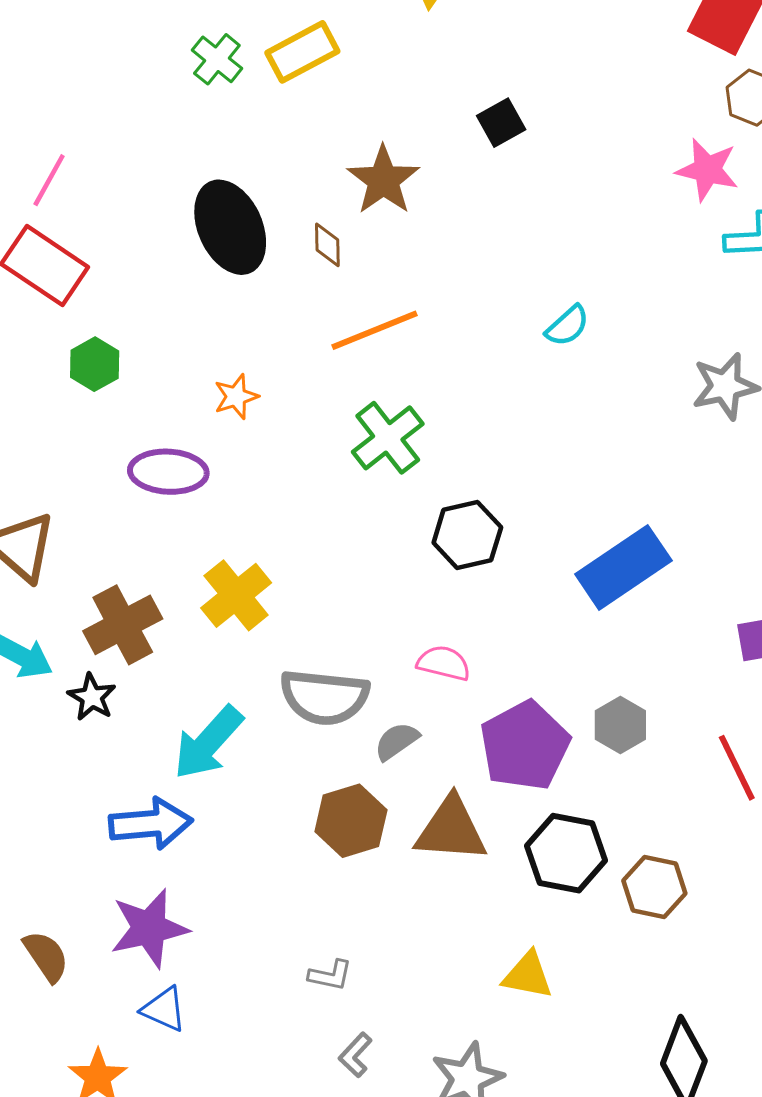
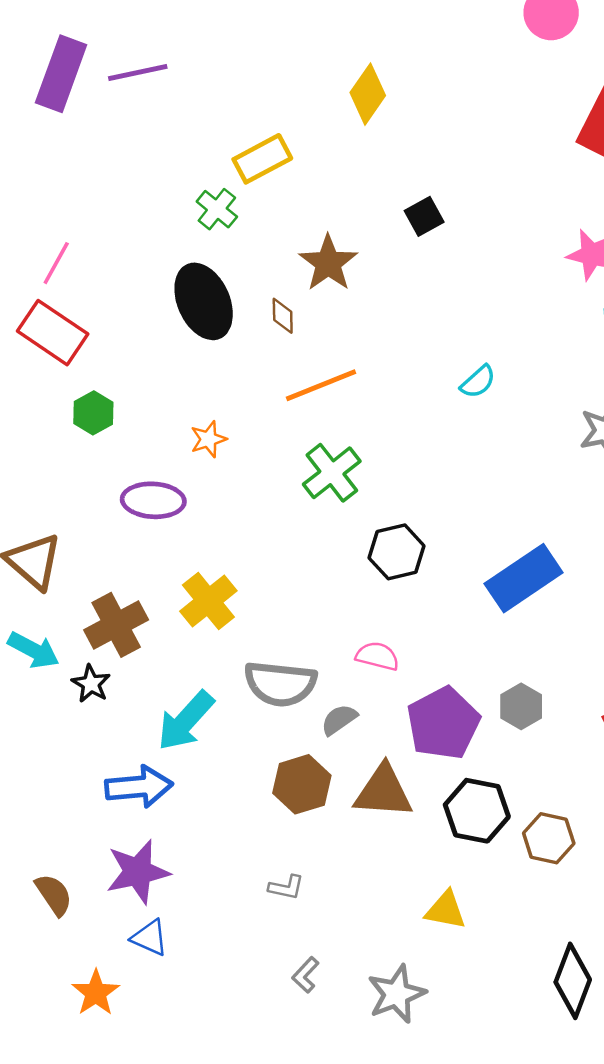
green cross: (217, 59) -> (217, 209), moved
gray L-shape: (330, 975) -> (286, 887), moved

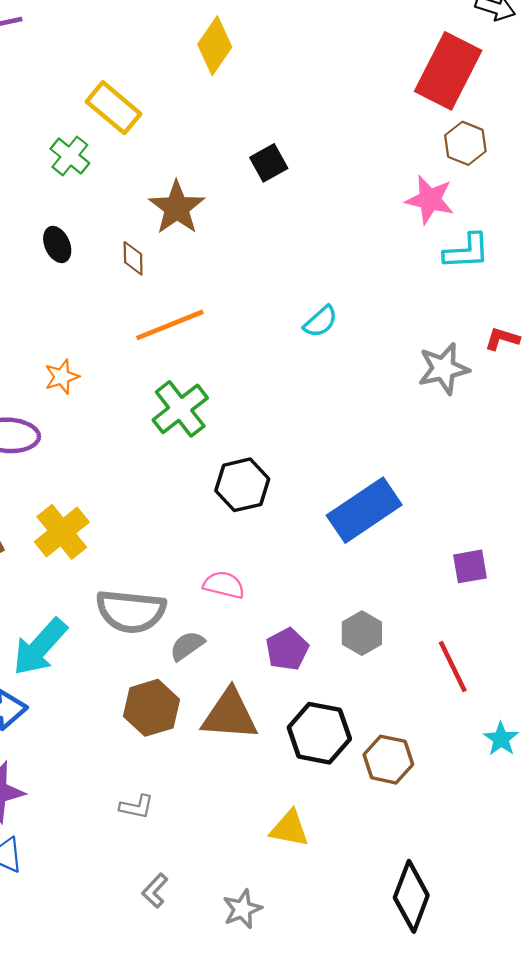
yellow rectangle: (262, 159) -> (114, 108), turned 68
black ellipse: (204, 301) -> (57, 244), size x0.5
purple pentagon: (443, 723) -> (287, 649), size x0.6
gray star: (397, 994) -> (242, 909), size x0.7

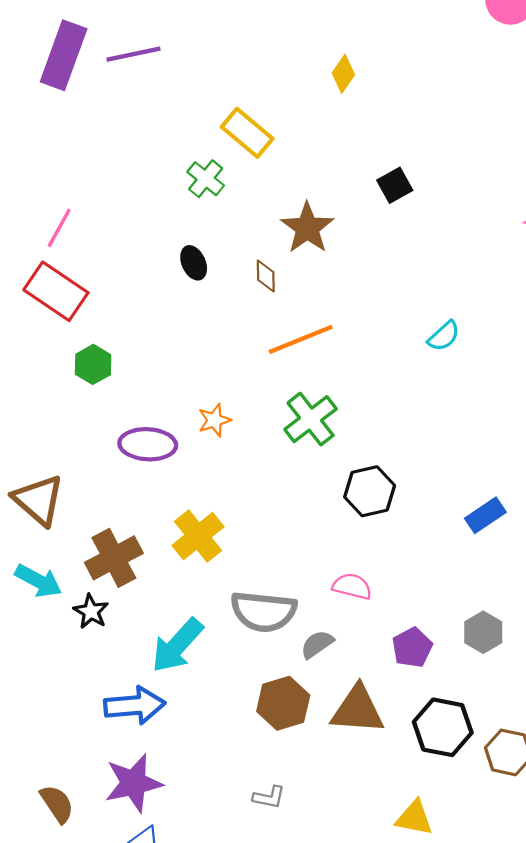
yellow diamond: (215, 46) -> (343, 74), size x0.7
orange star: (62, 377) -> (214, 420), moved
blue rectangle: (364, 510) -> (485, 515), size x0.6

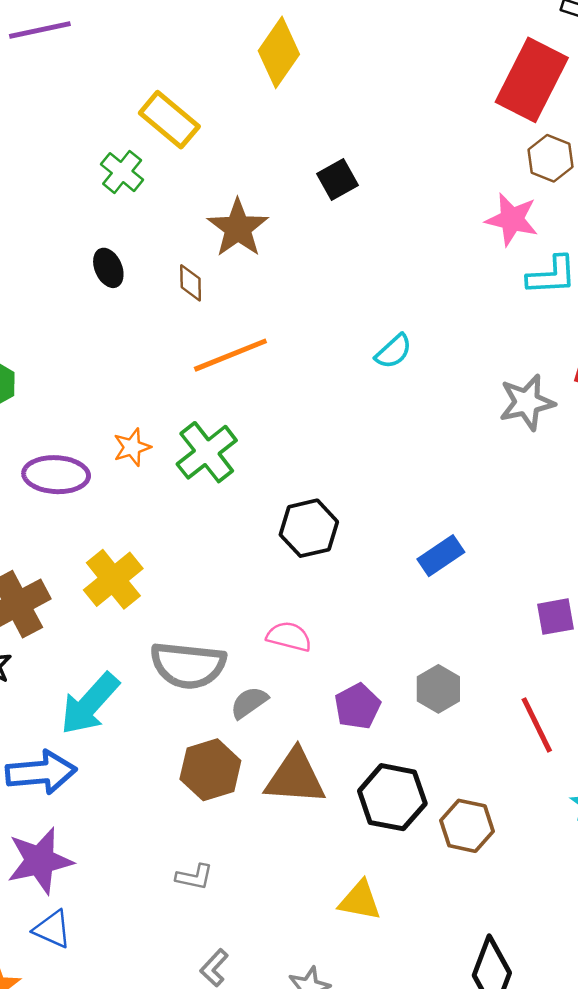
yellow diamond: (343, 74) -> (279, 52), size x1.6
green cross: (311, 419) -> (207, 452), moved

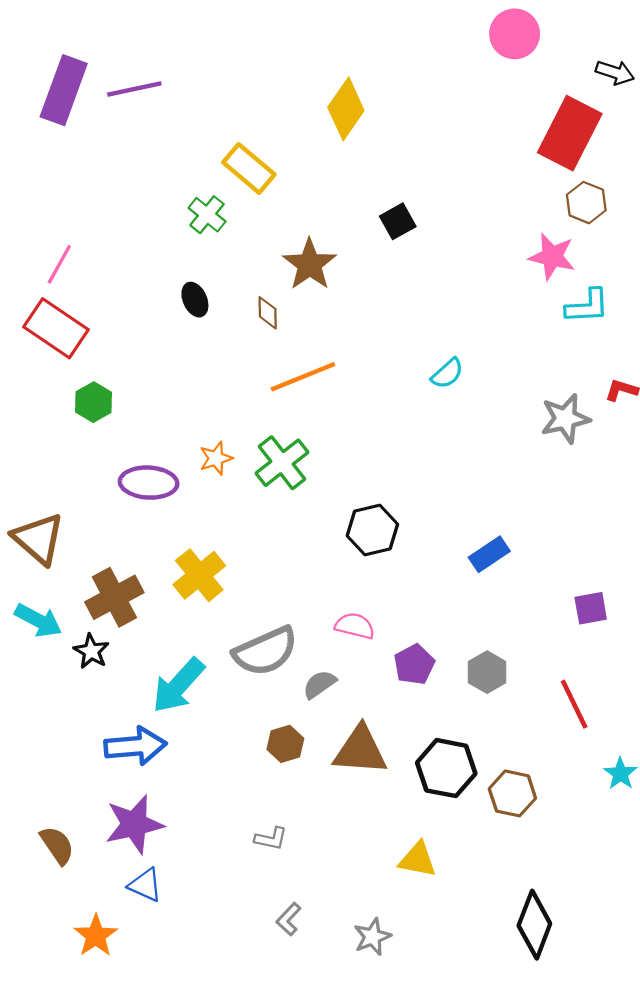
gray semicircle: (188, 665) -> (265, 651), turned -30
purple pentagon: (357, 706) -> (414, 664), moved
brown hexagon: (210, 770) -> (285, 744), size x0.7

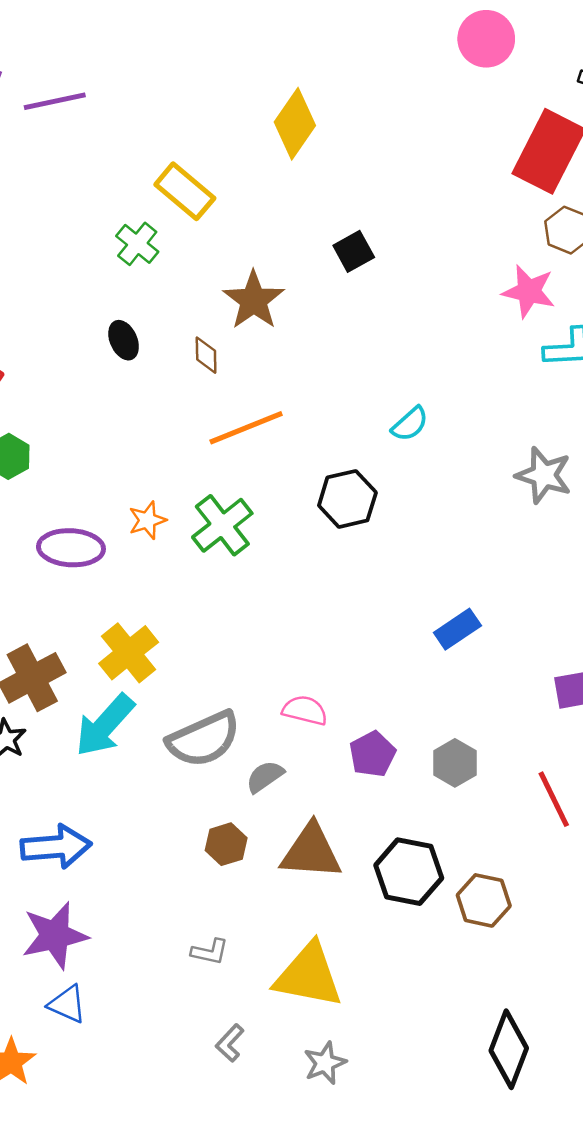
gray star: (565, 419) -> (544, 475), turned 30
black hexagon: (372, 530) -> (347, 499), moved
cyan arrow: (178, 685) -> (105, 725), moved
yellow triangle: (418, 860) -> (309, 975), moved, size x1.6

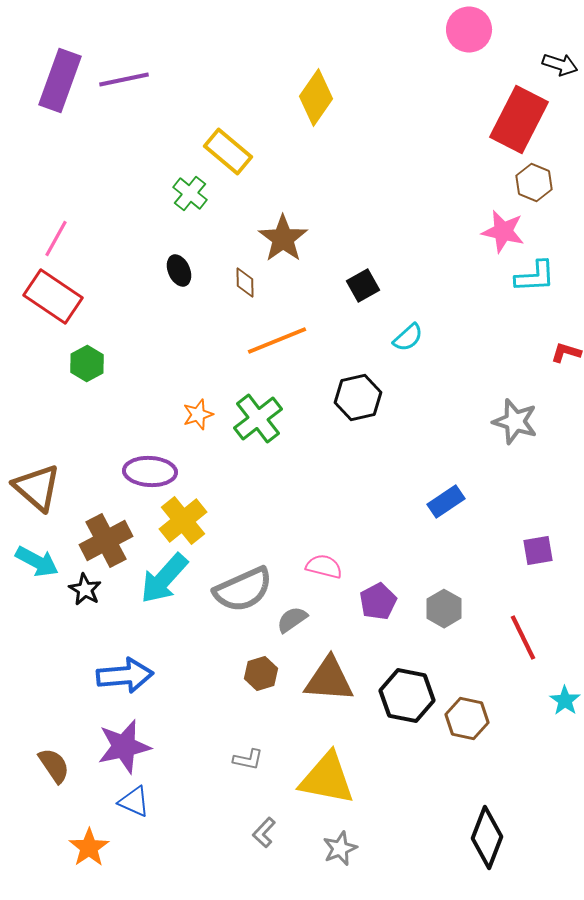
black square: (354, 251) -> (363, 286), moved
gray star: (544, 475) -> (515, 422), moved
purple ellipse: (71, 548) -> (150, 472), moved

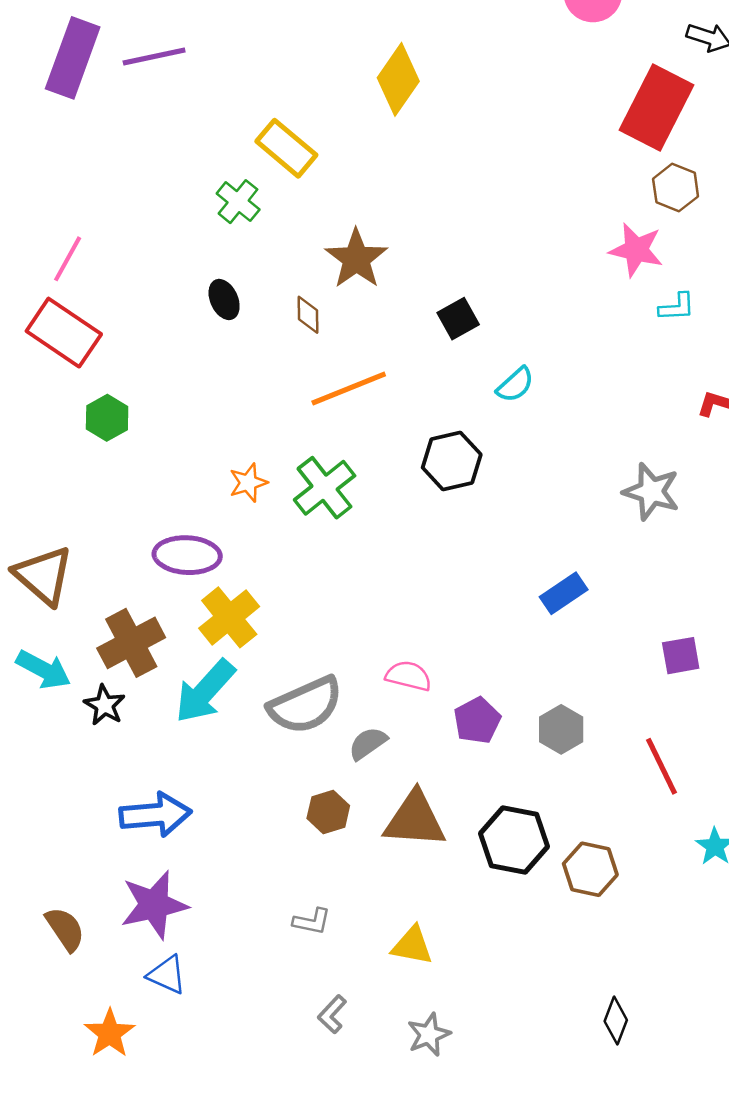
cyan L-shape: (535, 276) -> (677, 307), size x0.7
yellow triangle: (327, 778) -> (412, 946), size x0.6
black diamond: (487, 838) -> (616, 1021), size x0.6

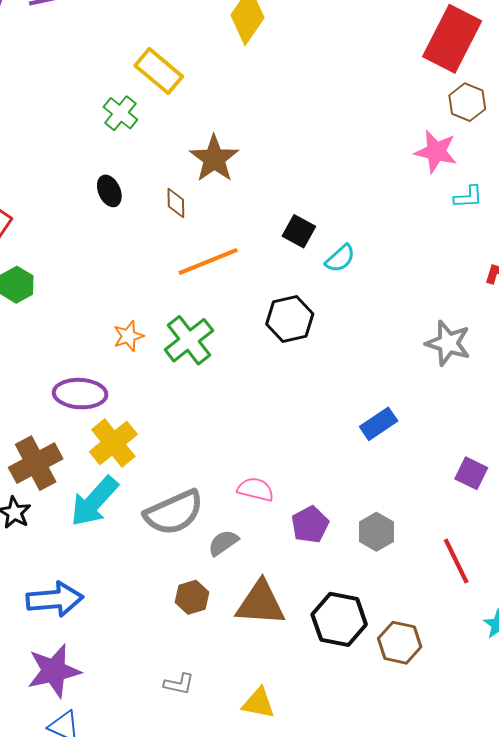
black square: (458, 319) -> (299, 231), moved, turned -32
purple square: (681, 656) -> (471, 473), turned 36

